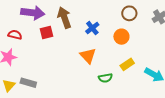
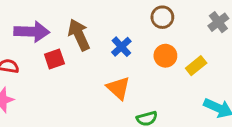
brown circle: (129, 13) -> (162, 17), moved
yellow rectangle: (127, 64) -> (196, 66), moved

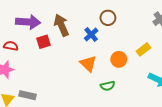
brown circle: (162, 17) -> (108, 18), moved
orange circle: (165, 56) -> (119, 59), moved

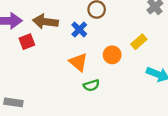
brown arrow: (61, 25) -> (45, 22), turned -55
green semicircle: (108, 86) -> (91, 85), moved

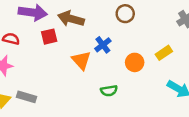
blue cross: (79, 29) -> (103, 45), moved
orange triangle: (78, 62) -> (81, 60), moved

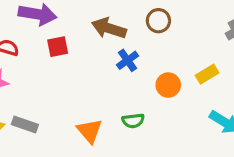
brown arrow: (71, 19) -> (109, 28), moved
orange triangle: (81, 60) -> (90, 131), moved

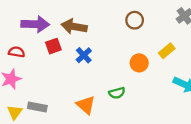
brown circle: (158, 21) -> (135, 20), moved
brown arrow: (109, 28) -> (74, 27), moved
blue cross: (127, 60) -> (84, 55), moved

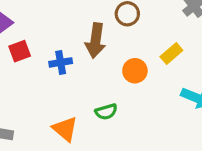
brown arrow: (74, 27) -> (96, 40), moved, turned -90
blue cross: (84, 55) -> (61, 62), turned 35

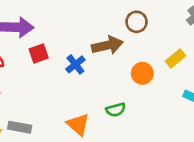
brown arrow: (96, 40) -> (107, 45), turned -112
blue cross: (61, 62) -> (75, 64), turned -30

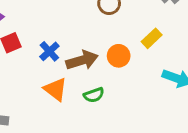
brown arrow: (107, 45) -> (82, 60), moved
orange triangle: (78, 124) -> (55, 89), moved

